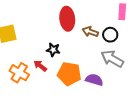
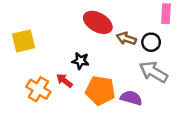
red ellipse: (67, 19) -> (98, 22), turned -55

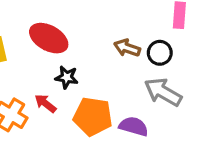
red ellipse: (98, 22) -> (49, 38), moved

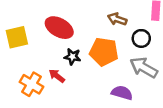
brown arrow: (127, 48) -> (117, 19), moved
orange pentagon: (93, 117) -> (104, 52), moved

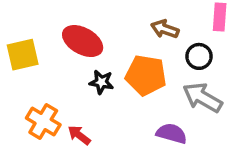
red arrow: (57, 76) -> (79, 135), moved

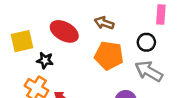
brown arrow: (165, 29) -> (104, 23), moved
black star: (101, 82) -> (45, 60), moved

